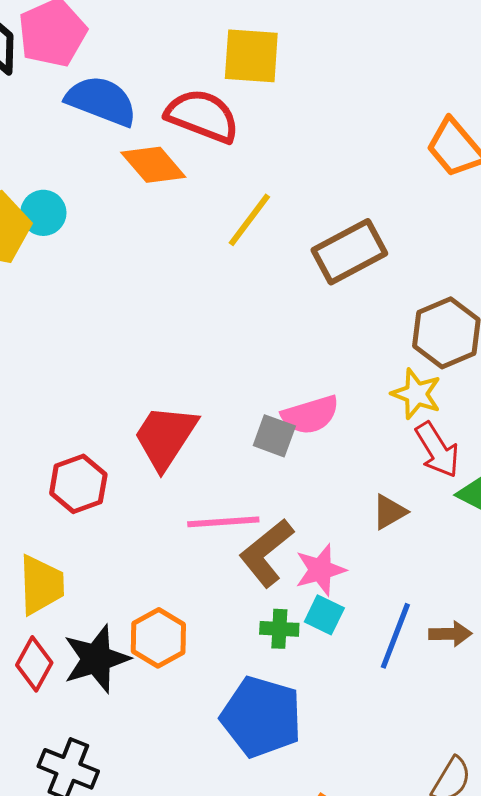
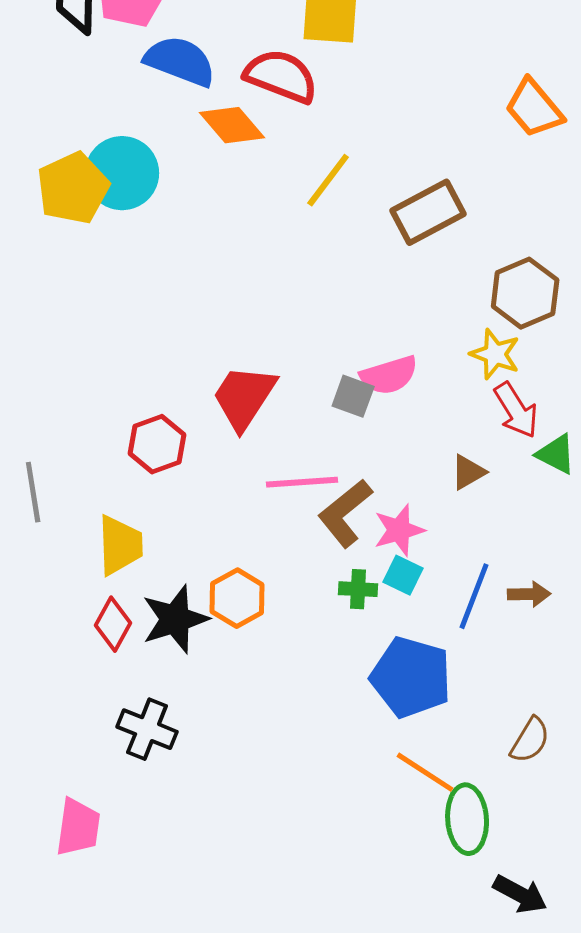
cyan circle: (43, 213) -> (122, 173), size x1.6
blue pentagon: (261, 717) -> (411, 677), moved

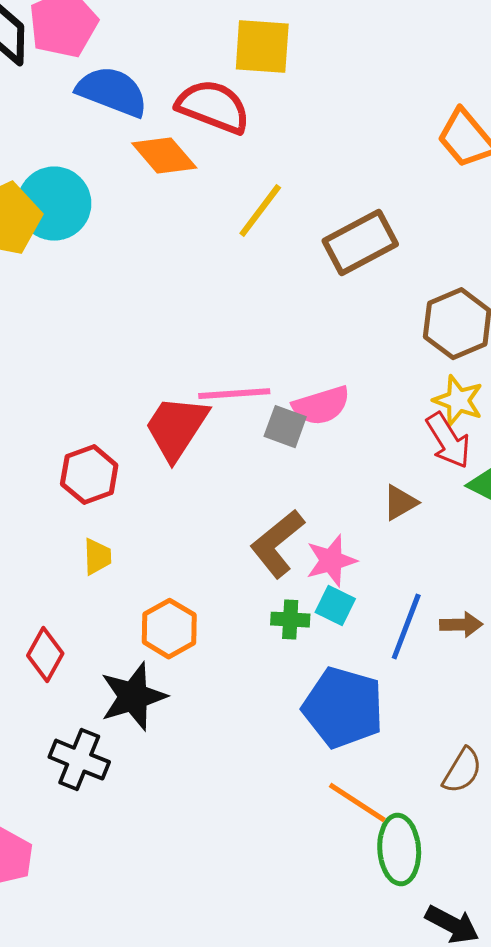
yellow star: (495, 354) -> (458, 401), moved
pink line: (302, 482) -> (234, 394), moved
yellow trapezoid: (120, 545) -> (97, 557), moved, size x0.6
black star: (175, 619) -> (133, 697), moved

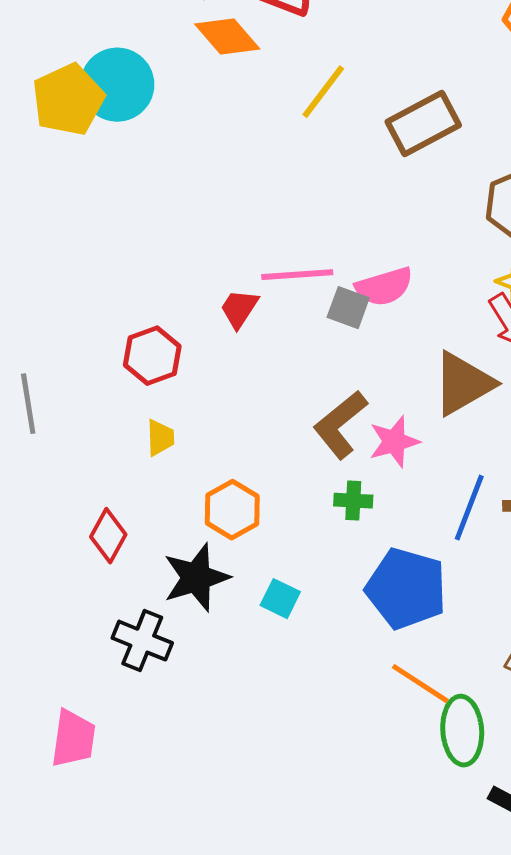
red trapezoid: (176, 428) -> (239, 309), size x0.6
brown triangle: (400, 503) -> (463, 384), size x1.8
cyan square: (335, 606) -> (280, 599), moved

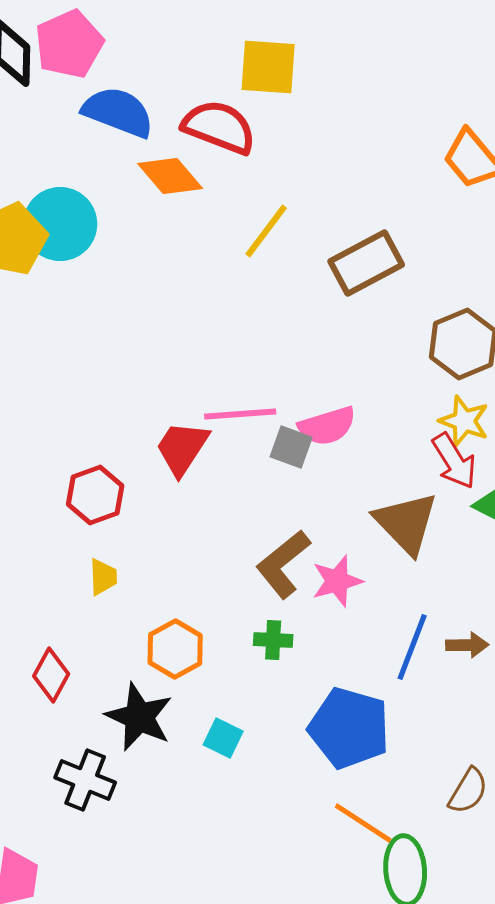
red trapezoid: (239, 309) -> (182, 448), size x1.4
brown triangle: (463, 384) -> (406, 523), turned -44
green cross: (353, 501) -> (273, 640), moved
black star: (196, 578) -> (139, 717), turned -30

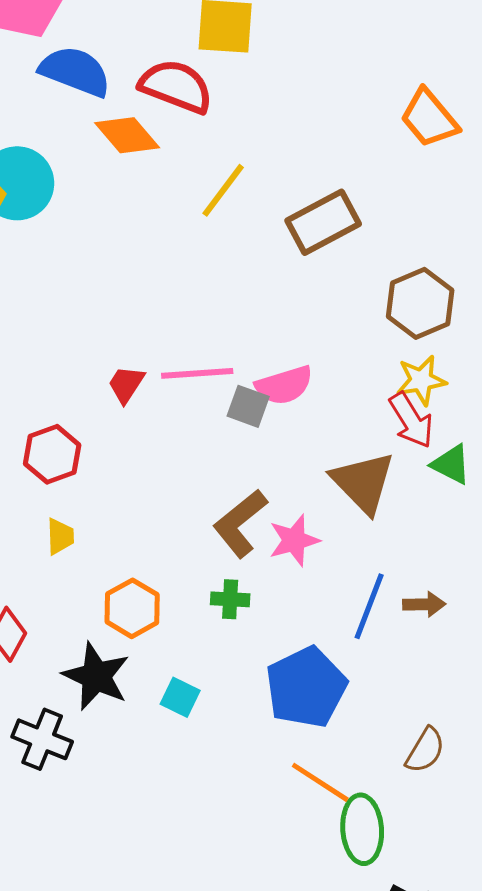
yellow star: (464, 421) -> (421, 380), turned -30
red trapezoid: (182, 448) -> (126, 384), moved, size x0.7
blue pentagon: (349, 728) -> (306, 687), turned 30

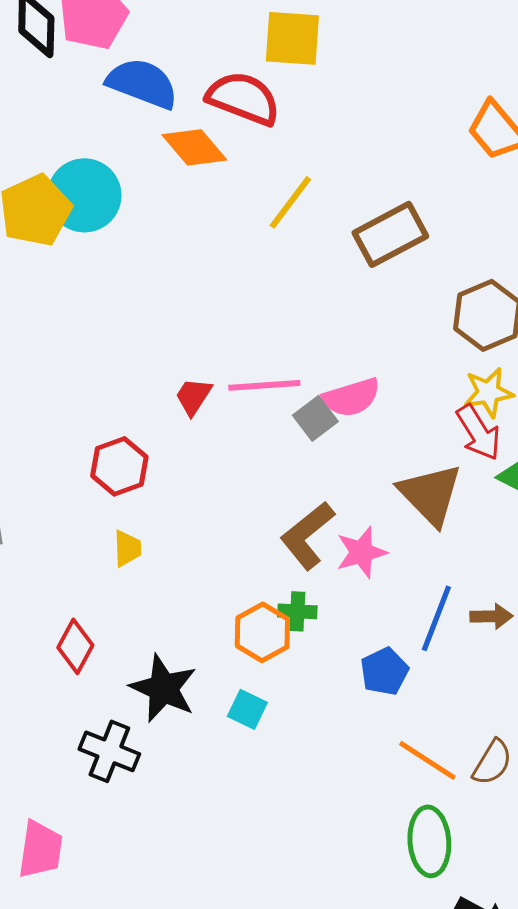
gray square: (248, 406) -> (315, 418), turned 33
orange hexagon: (132, 608) -> (262, 632), moved
blue pentagon: (306, 687) -> (384, 671), moved, size x0.6
orange line: (320, 782) -> (427, 760), moved

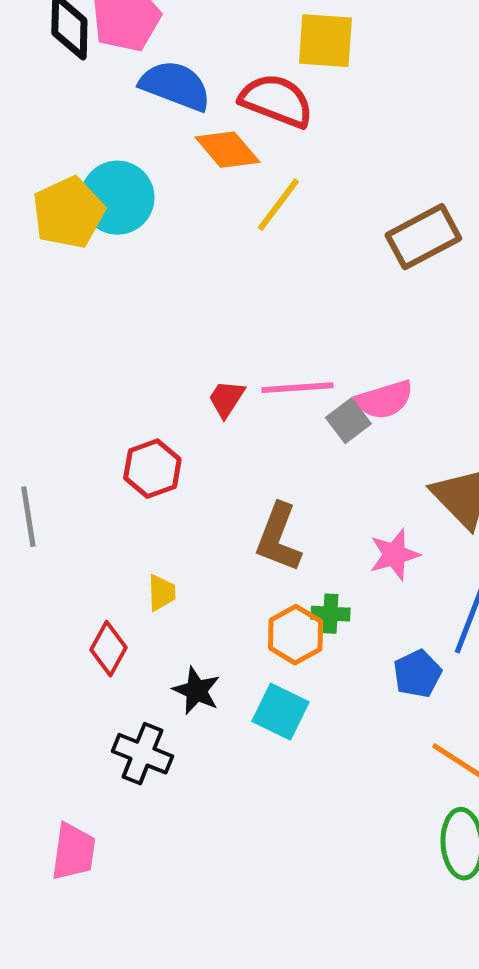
yellow line: (290, 202) -> (278, 205), moved
brown L-shape: (307, 535) -> (278, 538), moved, turned -30
yellow trapezoid: (127, 548) -> (161, 593), moved
black star: (163, 688) -> (196, 691), size x0.7
cyan square: (247, 709) -> (280, 712), size x1.4

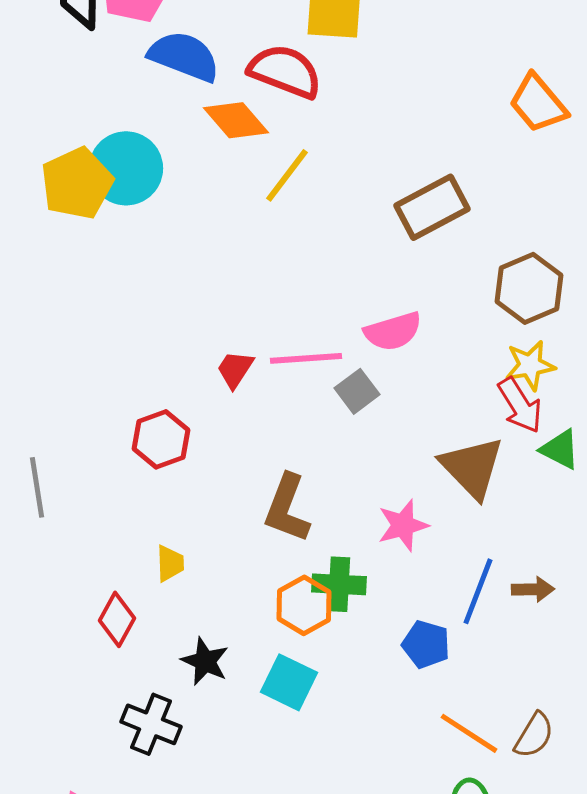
pink semicircle: (384, 400) -> (393, 331), moved
green cross: (330, 614) -> (339, 584), size x1.4
blue pentagon: (417, 674) -> (426, 644), turned -30

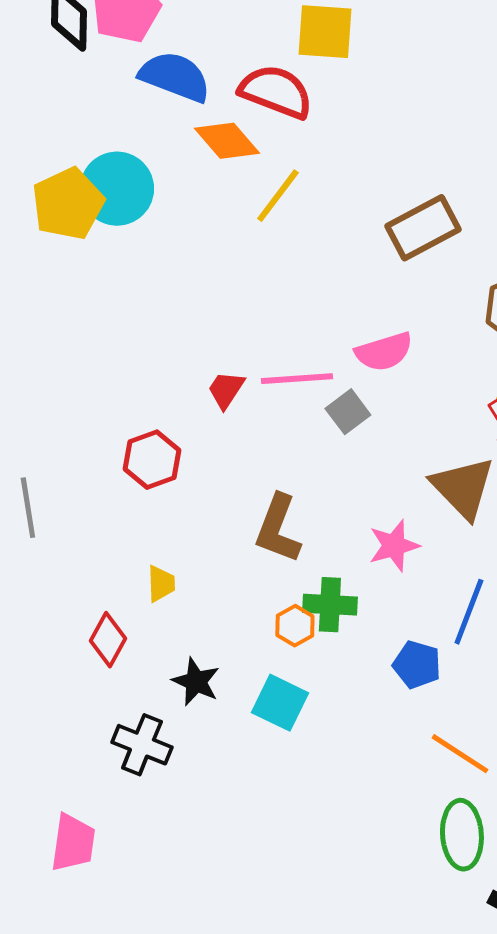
orange hexagon: (304, 605) -> (295, 626), size x0.7

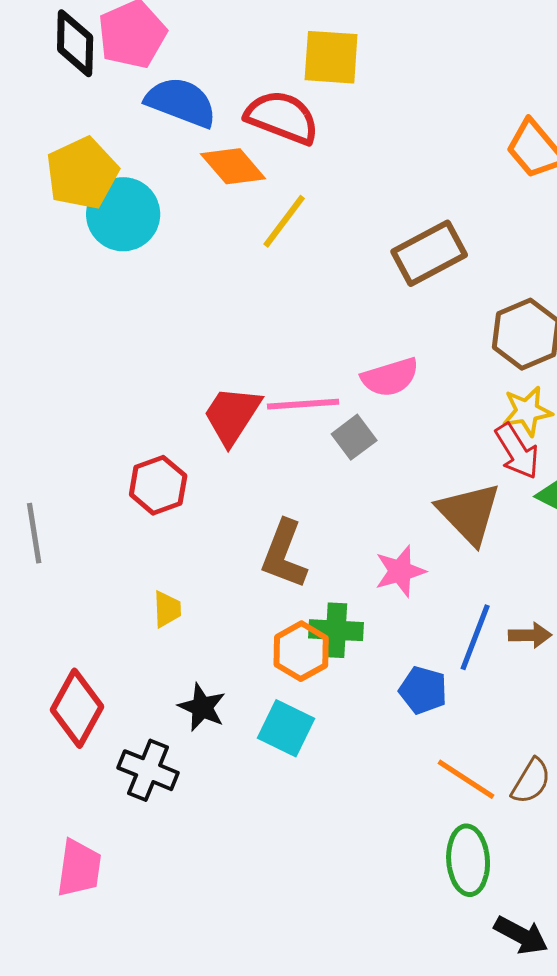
yellow pentagon: (68, 204) -> (82, 173), moved
red trapezoid: (226, 390) -> (232, 415), size x1.6
orange hexagon: (295, 626) -> (301, 651), size x1.4
red diamond: (108, 640) -> (77, 708), moved, size x1.4

